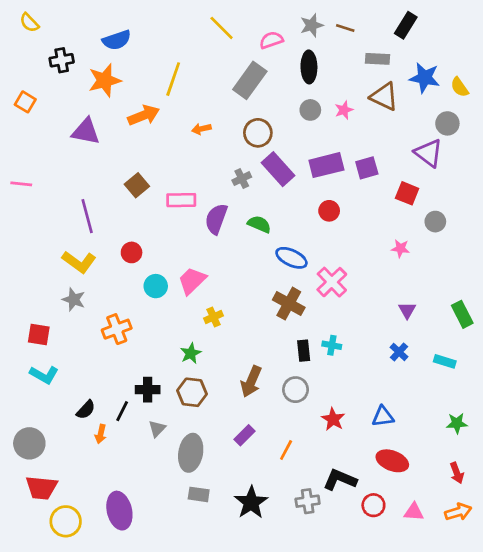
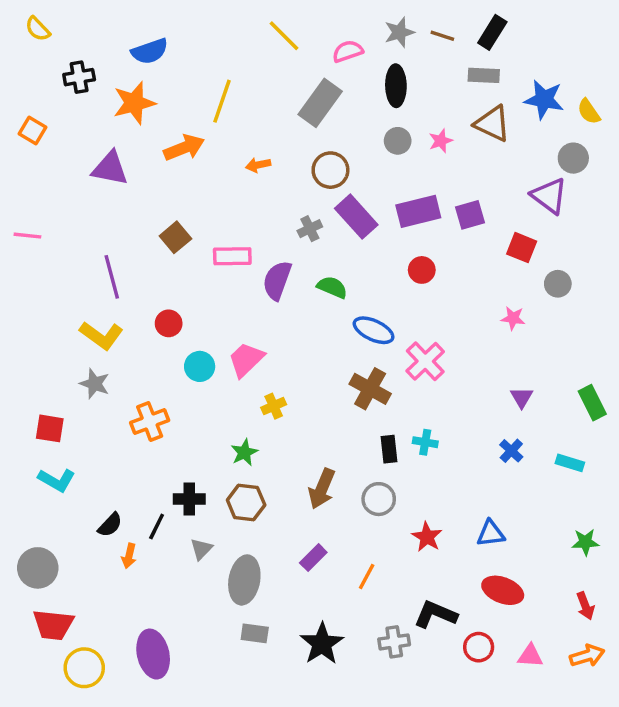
black rectangle: (406, 25) -> (492, 32), moved

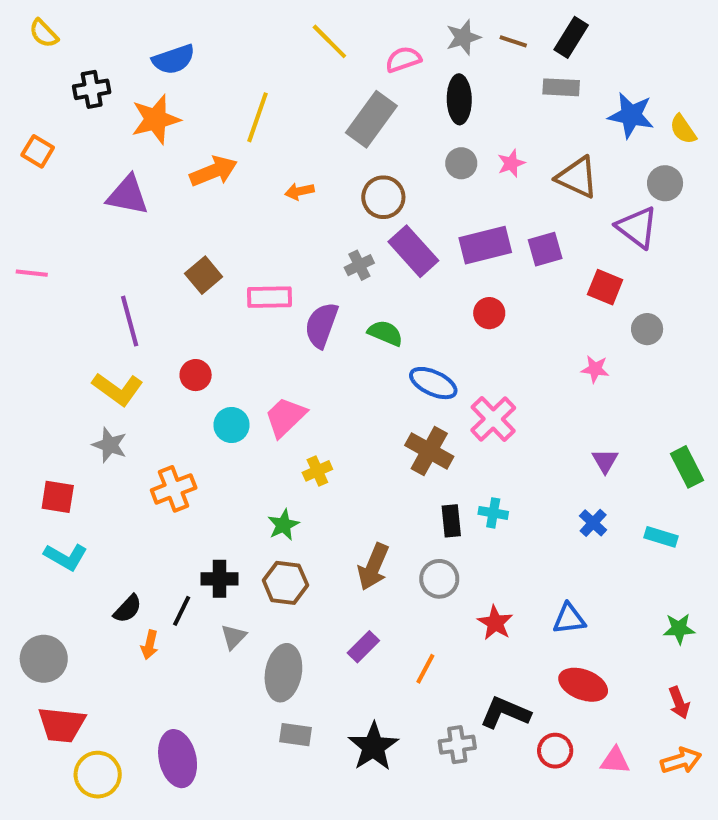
brown triangle: (492, 124) -> (577, 177), moved

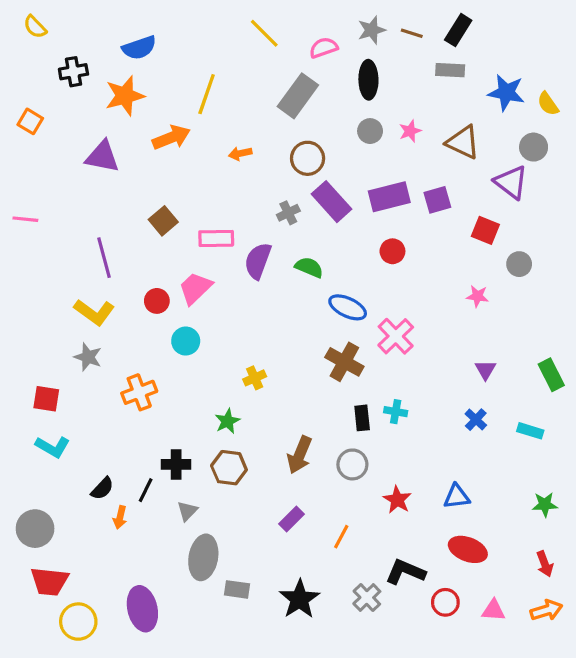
pink trapezoid: (285, 417) -> (195, 288), moved
gray ellipse: (283, 673) -> (203, 557), moved
gray cross: (457, 745) -> (367, 598), turned -36

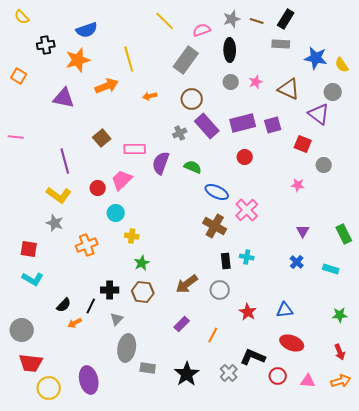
yellow line: (207, 94) -> (129, 59), turned -35
yellow cross: (255, 378) -> (132, 236), moved, turned 32
brown arrow: (300, 455) -> (187, 284), turned 30
orange arrow: (120, 517) -> (75, 323), turned 48

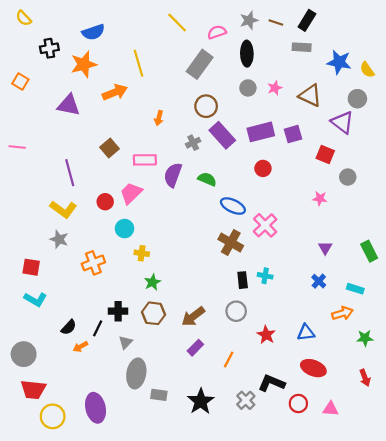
orange arrow: (150, 96) -> (159, 118), moved, turned -64
brown arrow: (187, 284) -> (193, 317), moved
orange arrow: (341, 381) -> (342, 313), moved

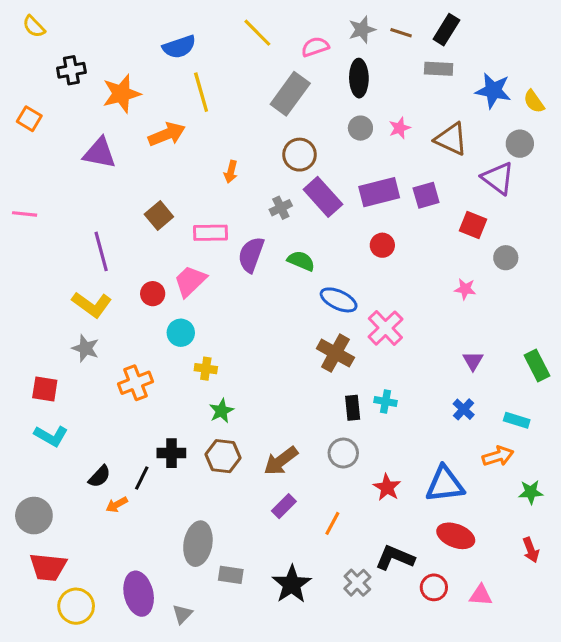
blue semicircle: (93, 32) -> (179, 47), moved
blue triangle: (306, 333) -> (445, 484), size x1.5
gray triangle: (126, 342) -> (182, 614), moved

